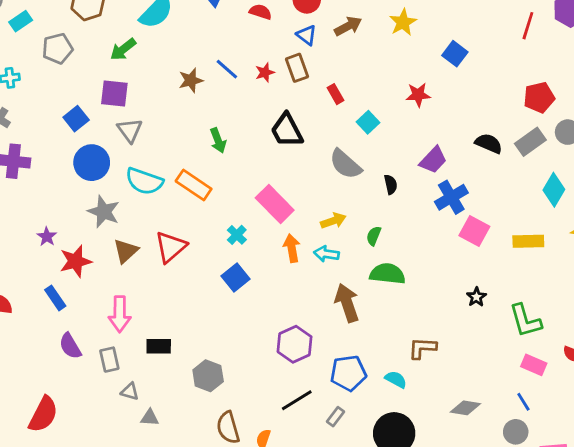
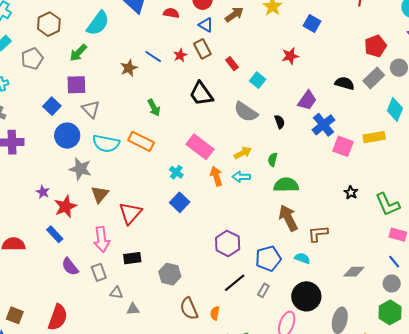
yellow rectangle: (528, 241) -> (374, 137), moved
red triangle: (171, 247) -> (130, 213), moved
brown arrow: (347, 303) -> (288, 218), moved

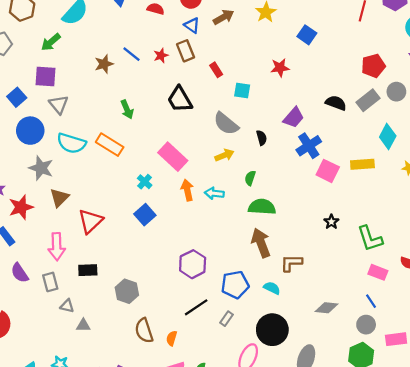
cyan square: (258, 80) -> (242, 90), turned -35
yellow arrow: (243, 153) -> (224, 155), moved

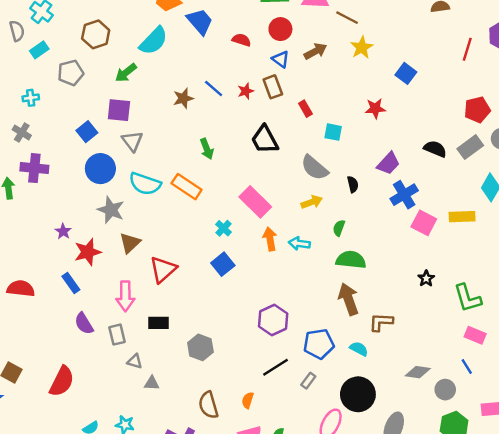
gray circle: (366, 325) -> (445, 390), moved
brown semicircle: (144, 331) -> (208, 405), moved

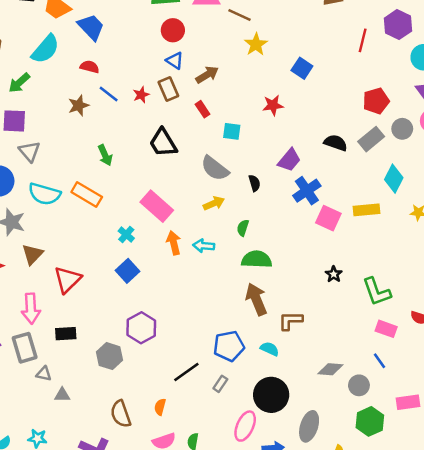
red semicircle: (241, 40) -> (90, 67), moved
brown arrow: (315, 51) -> (207, 75), moved
purple hexagon: (273, 320) -> (141, 328), moved
gray rectangle: (117, 335) -> (25, 348), size x1.4

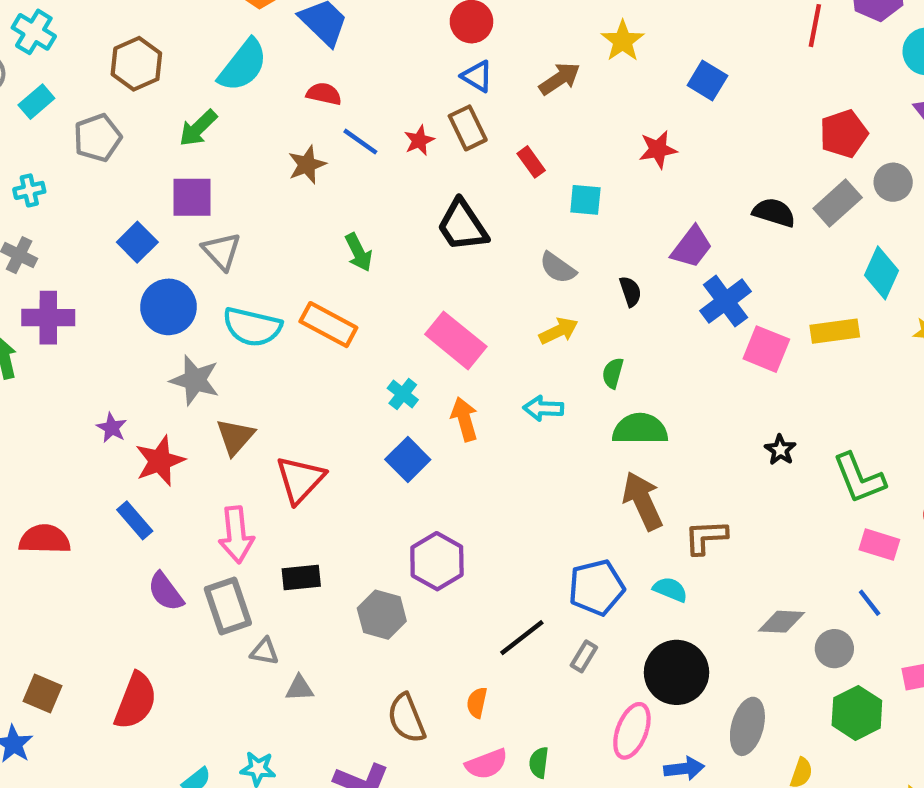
brown arrow: (207, 75) -> (560, 79), moved
gray semicircle: (215, 168) -> (558, 268), size x0.7
orange arrow: (174, 243) -> (464, 419), moved

